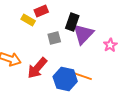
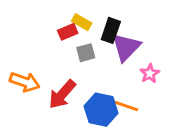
red rectangle: (41, 11) -> (68, 32), moved
yellow rectangle: (28, 20) -> (82, 22), moved
pink star: (110, 45) -> (150, 74), moved

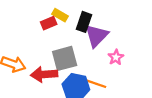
gray square: (86, 53) -> (65, 58), moved, size x1.6
red arrow: (62, 94) -> (44, 74), turned 45

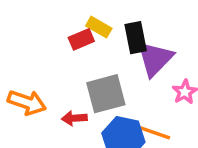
black rectangle: (84, 22) -> (136, 38), turned -30
red arrow: (44, 74) -> (74, 118), size x0.6

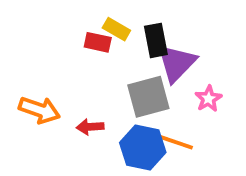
red rectangle: (81, 39) -> (98, 42), turned 35
gray square: (106, 94) -> (148, 97), moved

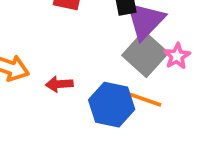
gray square: (148, 97) -> (145, 54), moved, turned -33

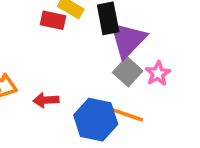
gray square: (145, 54) -> (128, 72), size x0.7

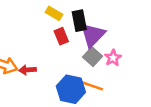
red rectangle: (53, 20) -> (61, 36), moved, turned 56
red arrow: (46, 100) -> (28, 70), moved

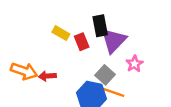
yellow rectangle: (54, 13) -> (61, 33), moved
gray square: (93, 57) -> (105, 75), moved

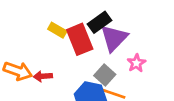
black rectangle: (100, 26) -> (99, 22), turned 65
red rectangle: (82, 42) -> (80, 39), size x1.6

